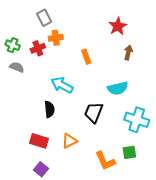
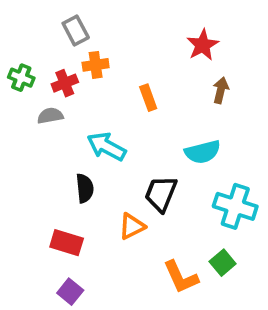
gray semicircle: (17, 67) -> (50, 116), moved, turned -32
orange triangle: (69, 141) -> (132, 226), moved
green square: (129, 152) -> (223, 263), turned -32

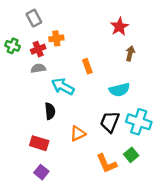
gray rectangle: (76, 30) -> (34, 18), moved
orange rectangle: (148, 98) -> (87, 66), moved
gray semicircle: (50, 116) -> (38, 68), moved
black trapezoid: (161, 194) -> (110, 122), moved

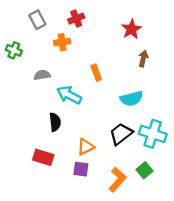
red cross: (38, 49) -> (76, 19), moved
black trapezoid: (110, 122) -> (121, 134), turned 30
orange L-shape: (107, 163) -> (117, 180), turned -115
purple square: (41, 172) -> (81, 169), moved, turned -32

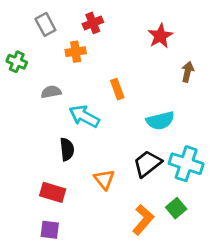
brown arrow: (143, 59) -> (188, 72), moved
orange triangle: (86, 147) -> (104, 179), turned -42
purple square: (81, 169) -> (50, 230), moved

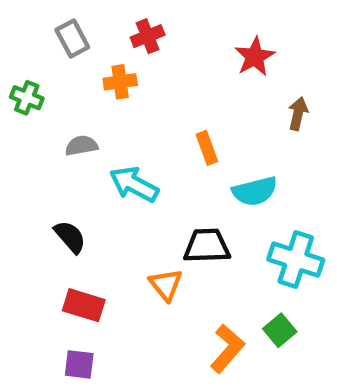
orange rectangle: (117, 89) -> (207, 148), moved
black semicircle: (67, 149) -> (70, 237), moved, turned -35
black trapezoid: (147, 164) -> (207, 246), moved, turned 36

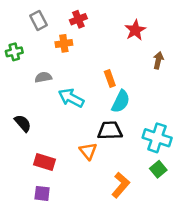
green cross: (27, 98) -> (14, 52), turned -35
cyan semicircle: (255, 191) -> (121, 101), moved, turned -50
black semicircle: (70, 237) -> (23, 123), moved
green square: (280, 330) -> (158, 169), moved

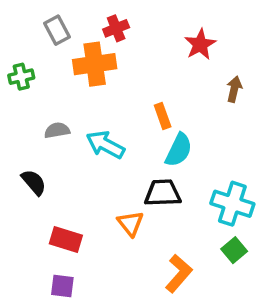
orange cross: (64, 43) -> (95, 64), size x1.6
gray semicircle: (43, 77) -> (57, 130), moved

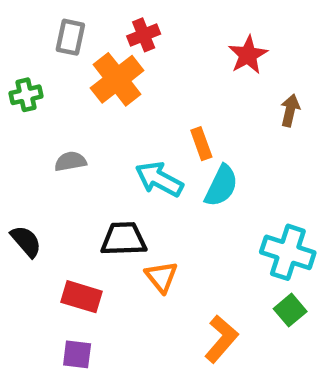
gray rectangle: (57, 30) -> (70, 37), turned 40
orange cross: (95, 64) -> (117, 79), turned -30
cyan arrow: (105, 145) -> (159, 179), moved
black semicircle: (34, 182) -> (26, 241), moved
black trapezoid: (163, 193) -> (124, 239), moved

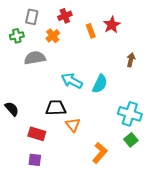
orange cross: (117, 79) -> (53, 36), size x0.6
green cross: (26, 95) -> (17, 36), moved
brown arrow: (290, 110) -> (131, 60), moved
orange rectangle: (201, 144) -> (91, 31), moved
gray semicircle: (70, 161) -> (35, 58), moved, size x1.5

